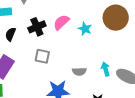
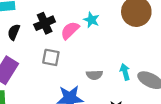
pink semicircle: (61, 22) -> (70, 30), moved
cyan star: (85, 29) -> (91, 20), moved

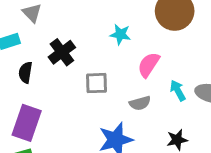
pink semicircle: (70, 30) -> (149, 65), moved
gray square: (51, 57) -> (97, 83), moved

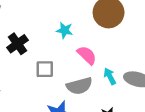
pink semicircle: (149, 65) -> (87, 55), turned 100
gray semicircle: (140, 103) -> (79, 86), size x1.5

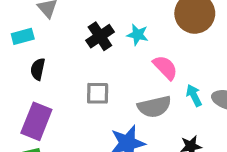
black cross: (17, 44) -> (100, 36), moved
gray square: (45, 69) -> (98, 93), moved

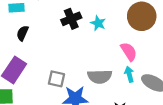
pink semicircle: (165, 67) -> (129, 52), moved
gray square: (98, 93) -> (56, 79), moved

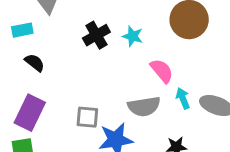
black semicircle: (23, 33) -> (35, 63), turned 112
pink semicircle: (129, 52) -> (162, 71), moved

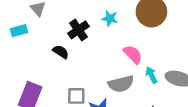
cyan star: (133, 36) -> (110, 18), moved
black semicircle: (35, 63) -> (61, 52), moved

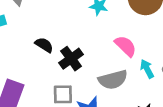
black cross: (78, 30) -> (71, 59), moved

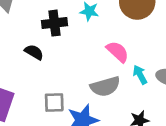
black cross: (71, 59) -> (54, 23), moved, turned 30

